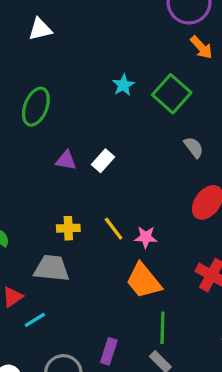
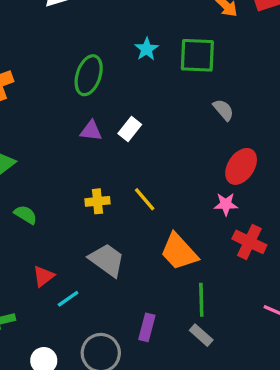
green square: (172, 94) -> (197, 55), turned -36
green ellipse: (36, 107) -> (89, 75), moved
pink star: (146, 237) -> (226, 204), moved
gray trapezoid: (52, 268) -> (107, 260), moved, turned 33

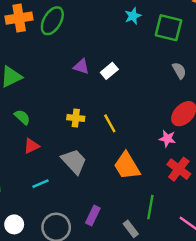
green ellipse: (89, 75) -> (52, 21), moved
red triangle: (43, 276) -> (31, 146), moved
green line: (201, 300) -> (150, 207), moved

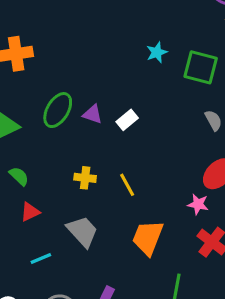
green ellipse: (52, 21) -> (58, 110), moved
orange trapezoid: (127, 166) -> (148, 238), turned 52

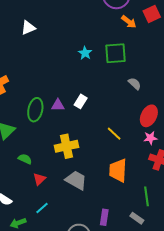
yellow cross: (85, 178) -> (67, 146), size x1.6
yellow line: (127, 185) -> (114, 134), moved
pink star: (198, 204) -> (150, 138), moved
cyan line: (41, 258) -> (42, 208), moved

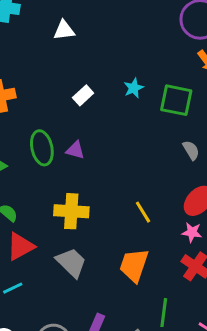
white rectangle: (81, 101) -> (83, 95), moved
green ellipse: (35, 110) -> (42, 148), turned -40
red triangle: (39, 179) -> (20, 246), size x1.5

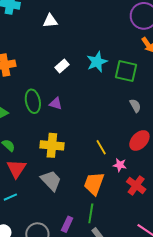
cyan star: (134, 88) -> (97, 62), size x1.5
pink star: (192, 232) -> (120, 165), moved
red triangle: (20, 246) -> (16, 169), turned -30
green line: (164, 313) -> (91, 213), moved

